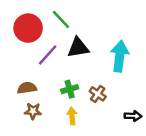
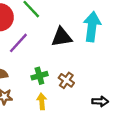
black triangle: (78, 48) -> (62, 37), moved
cyan arrow: (120, 56) -> (92, 27), moved

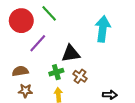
black triangle: (62, 37) -> (71, 54), moved

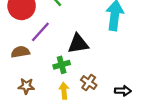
brown semicircle: (20, 71) -> (20, 52), moved
brown cross: (80, 76) -> (89, 83), moved

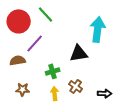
black triangle: (78, 44) -> (79, 53), moved

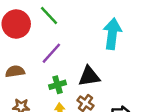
purple line: (35, 43) -> (51, 53), moved
black triangle: (79, 53) -> (89, 76), moved

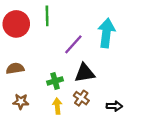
green line: (49, 15) -> (47, 16), turned 42
purple line: (51, 53) -> (73, 44), moved

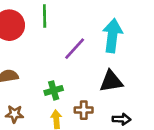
black triangle: (85, 73) -> (111, 81), moved
brown cross: (81, 98) -> (84, 110), turned -35

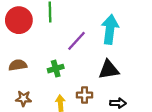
green cross: (54, 90) -> (56, 69), moved

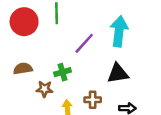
brown star: (23, 98) -> (45, 89), moved

